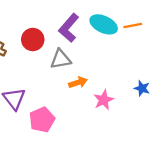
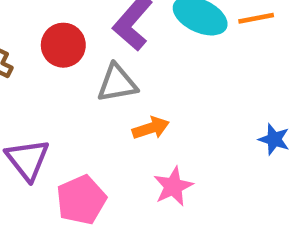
pink star: (104, 100) -> (173, 186), moved

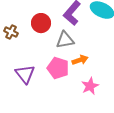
pink pentagon: (81, 200) -> (58, 68), moved, turned -30

